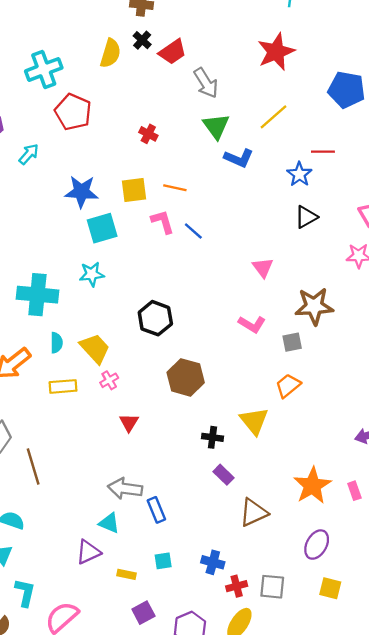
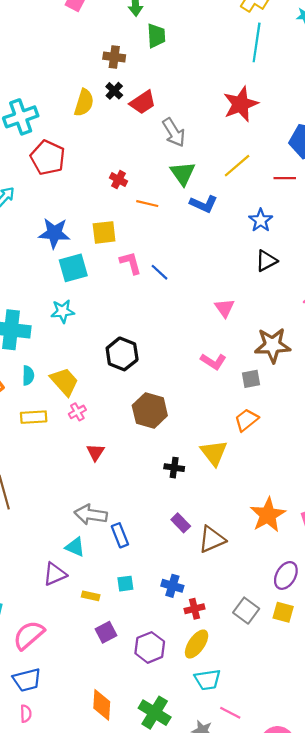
red line: (323, 152) -> (285, 178), moved
orange line: (175, 188) -> (147, 204), moved
purple rectangle: (224, 475) -> (181, 523), moved
purple ellipse: (317, 545) -> (286, 575), moved
gray square: (272, 587) -> (246, 611), moved, turned 30

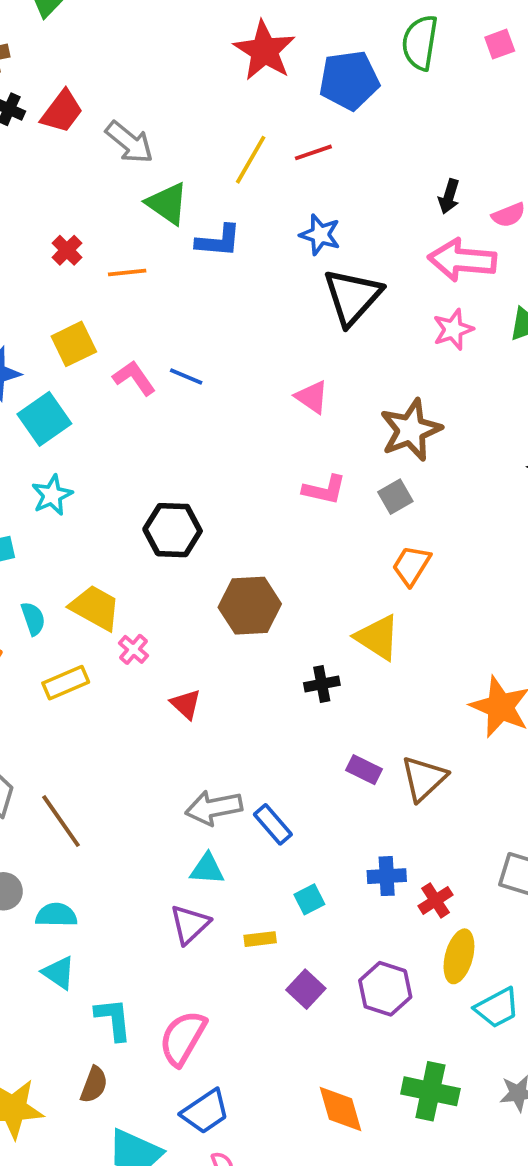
red star: (241, 104) -> (264, 51), moved
red line: (285, 178) -> (313, 152), moved
red cross: (119, 180) -> (67, 250), turned 36
black triangle: (266, 261) -> (352, 297), size x1.6

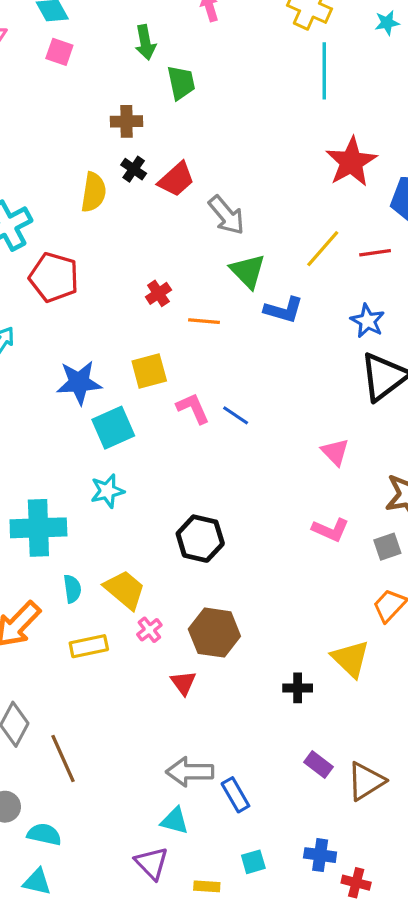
brown hexagon: (250, 606) -> (214, 633), moved
red cross: (436, 900) -> (356, 883), turned 36
purple triangle: (190, 924) -> (152, 863), turned -42
cyan triangle: (59, 973) -> (37, 882), turned -32

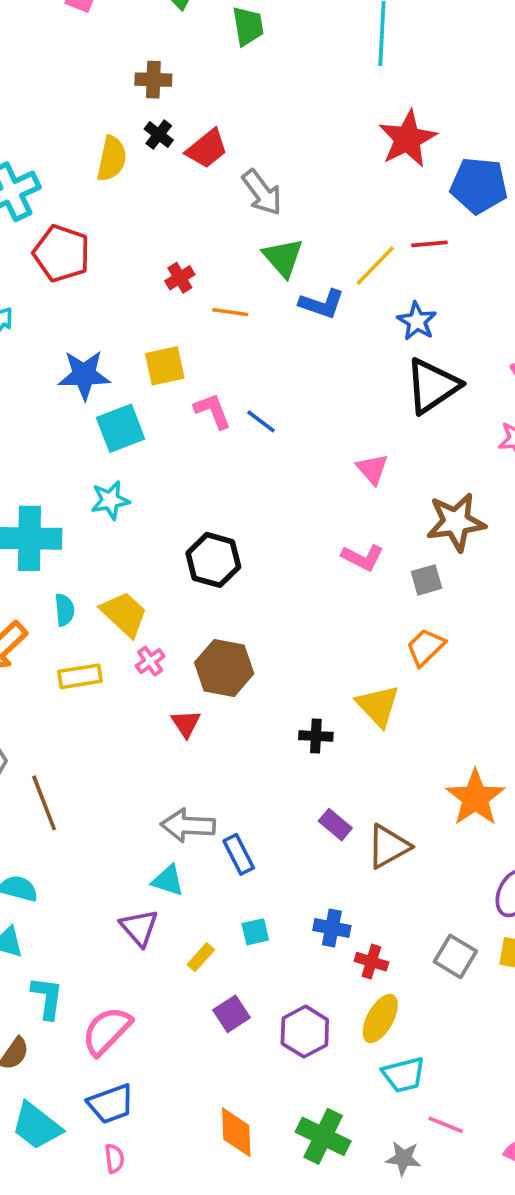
green trapezoid: (181, 83) -> (248, 26), moved
yellow line: (323, 249) -> (375, 266), moved
yellow rectangle: (207, 886) -> (201, 957), turned -55

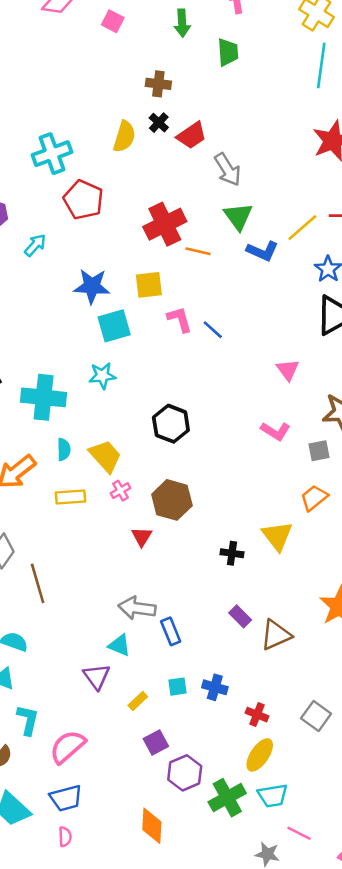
red cross: (180, 278) -> (165, 224), size x2.0
blue cross: (332, 928) -> (215, 687), moved
purple hexagon: (305, 1032) -> (185, 773), moved
green cross: (323, 1136) -> (227, 798), moved, turned 30

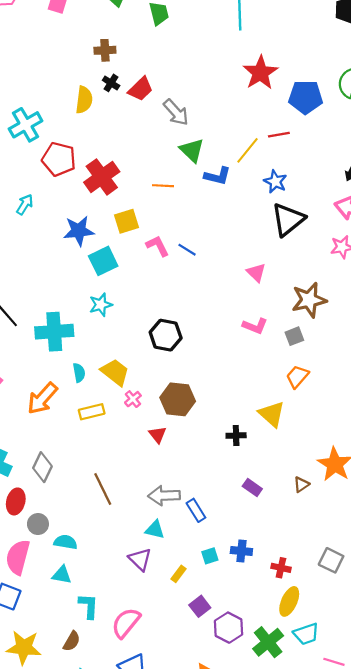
red cross: (165, 224) -> (102, 177), moved
brown line: (38, 583) -> (103, 489), moved
brown triangle: (276, 635) -> (301, 484), moved, size x0.6

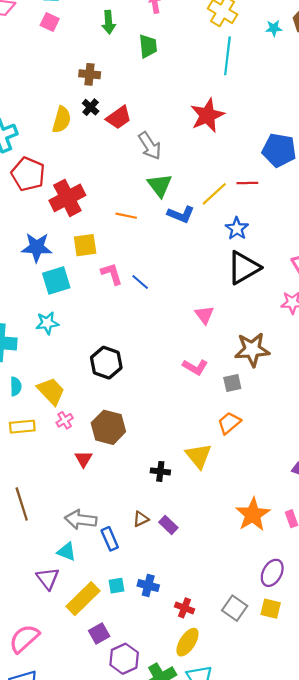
red star: (260, 73) -> (207, 115), moved
brown triangle: (301, 484) -> (141, 519), moved
yellow rectangle: (179, 574) -> (83, 599), size x2.0

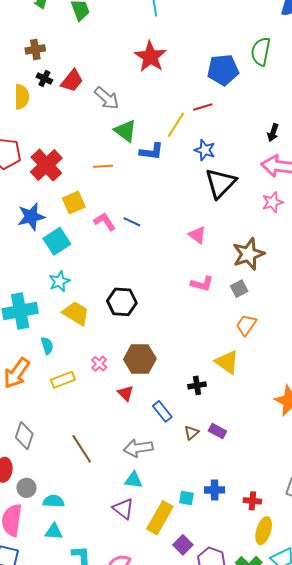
yellow trapezoid: (51, 391) -> (76, 313), moved
blue rectangle: (110, 539) -> (162, 411), moved
cyan square: (117, 586) -> (186, 498), turned 35

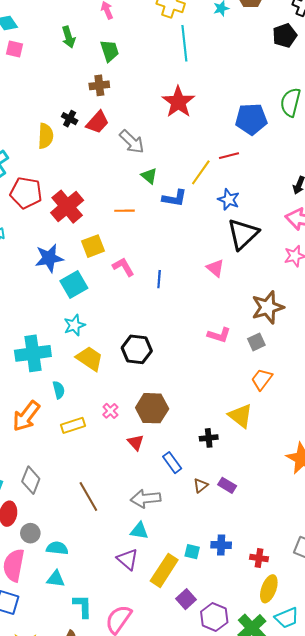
brown cross: (35, 49) -> (99, 85), moved
green triangle: (125, 131) -> (149, 176), size x0.7
blue line: (132, 222) -> (159, 279), moved, turned 66
pink triangle: (197, 235) -> (215, 268), moved

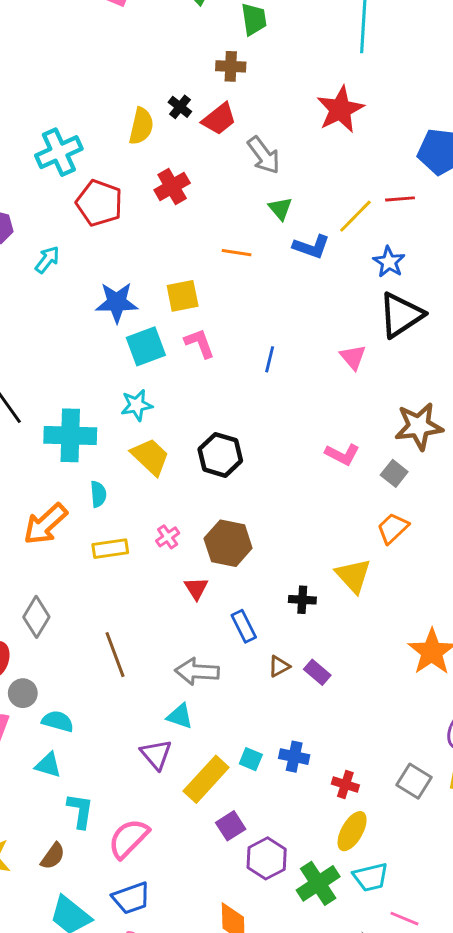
red cross: (67, 207) -> (172, 187), moved, size x0.7
pink L-shape: (123, 267) -> (200, 343), moved
gray square: (256, 342) -> (394, 473), turned -36

